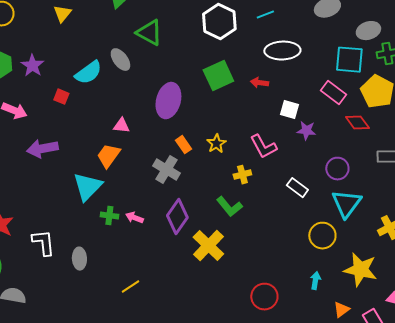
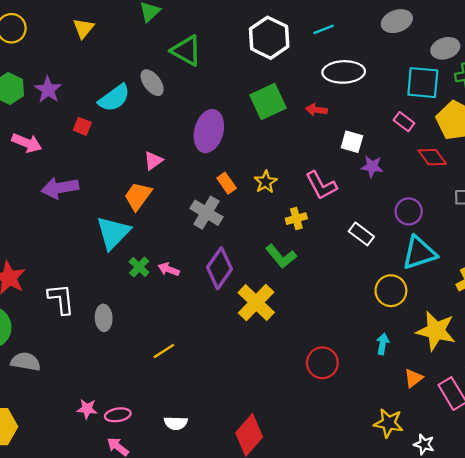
pink rectangle: (333, 93) -> (404, 122), size x0.7
pink triangle: (121, 126) -> (153, 161), turned -42
cyan triangle: (346, 204) -> (419, 253), turned 36
green cross: (109, 216) -> (139, 267), turned 36

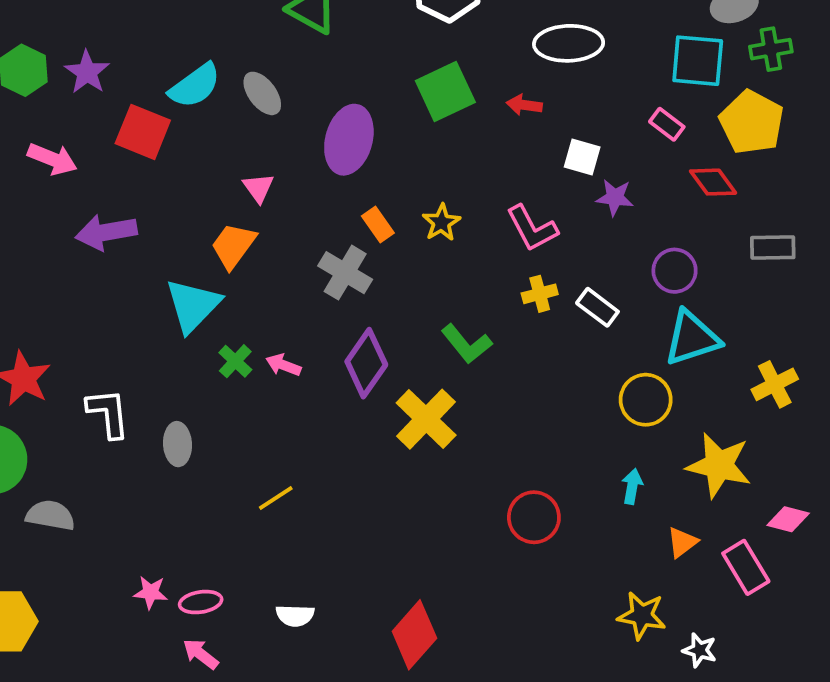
gray ellipse: (152, 83) -> (262, 93), moved
red square: (82, 126) -> (143, 132), size x1.8
pink triangle: (153, 161) -> (258, 188), turned -30
yellow cross: (296, 219) -> (540, 294), moved

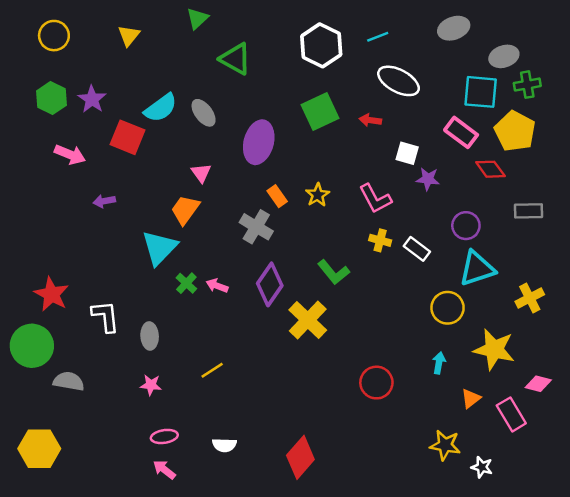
white ellipse: (569, 43) -> (398, 81), turned 30
pink rectangle: (667, 124) -> (461, 132), size x1.5
purple arrow: (106, 232) -> (104, 201), size x0.6
yellow cross: (540, 294) -> (380, 240), turned 30
pink star: (151, 592) -> (151, 385), moved

